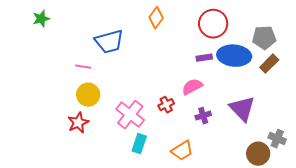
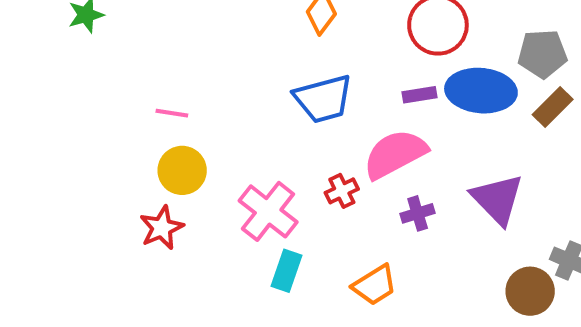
blue trapezoid: (109, 42) -> (323, 99), moved
pink semicircle: (192, 87) -> (395, 154), size x1.5

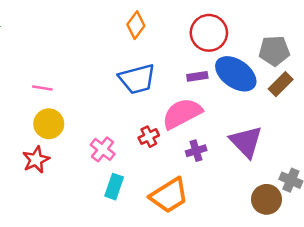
blue ellipse: (481, 91) -> (236, 74), turned 30
pink cross: (268, 211) -> (103, 149), size x0.7
orange trapezoid: (375, 285) -> (169, 196), size x1.4

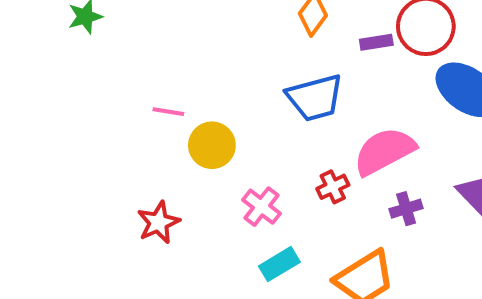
purple rectangle: (197, 76) -> (376, 42), moved
yellow circle: (49, 124) -> (212, 145), moved
cyan rectangle: (114, 187) -> (279, 264), turned 40

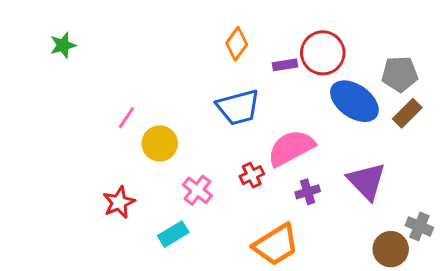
pink line: (168, 112) -> (126, 118), turned -65
cyan rectangle: (279, 264) -> (173, 234), moved

